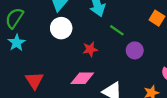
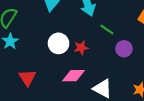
white circle: (61, 28) -> (58, 43), moved

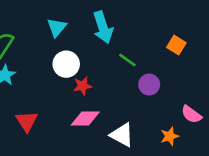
white circle: (58, 43) -> (66, 64), moved
red star: (81, 48) -> (83, 86), moved

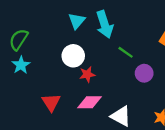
cyan triangle: (57, 27) -> (77, 21), moved
red triangle: (27, 121) -> (51, 102), moved

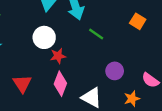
purple circle: (144, 73) -> (115, 71), moved
pink diamond: (89, 102) -> (60, 84), turned -70

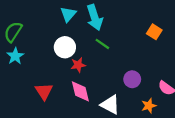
green line: (96, 34) -> (102, 44), moved
pink diamond: (60, 84) -> (80, 91), turned -35

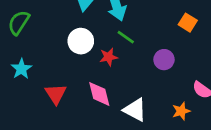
cyan star: (15, 56) -> (21, 69), moved
red star: (78, 65) -> (109, 57), moved
purple circle: (132, 79) -> (164, 60), moved

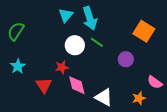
orange square: (188, 23) -> (144, 31), size x1.5
white circle: (81, 41) -> (75, 45), moved
red star: (109, 57) -> (62, 67), moved

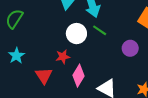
pink diamond: (77, 85) -> (79, 76), turned 45

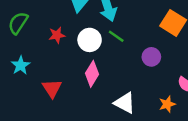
red star: (63, 57) -> (57, 35), moved
pink diamond: (79, 76) -> (92, 74), moved

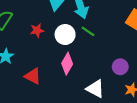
purple circle: (151, 57) -> (120, 67), moved
red triangle: (52, 88) -> (33, 76), turned -30

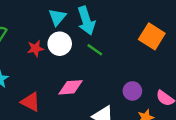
white circle: (65, 35) -> (60, 44), moved
pink diamond: (67, 64) -> (71, 87), turned 55

